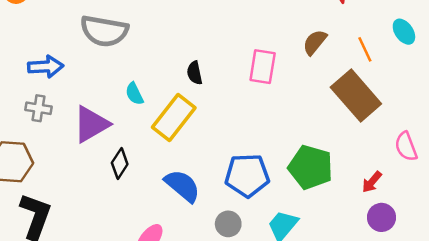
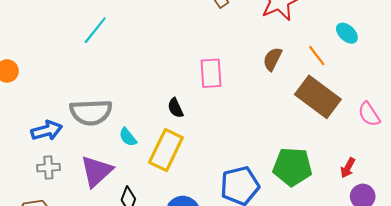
gray semicircle: (104, 31) -> (91, 112), moved
pink rectangle: (263, 67) -> (211, 73), moved
pink semicircle: (406, 147) -> (369, 114), moved

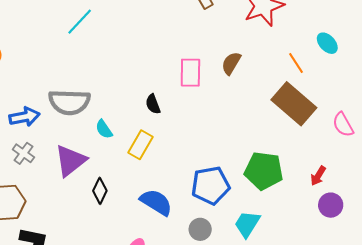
brown semicircle: (273, 59) -> (231, 63), moved
yellow rectangle: (166, 150) -> (140, 145), size x0.7
gray cross: (48, 168) -> (23, 153), turned 35

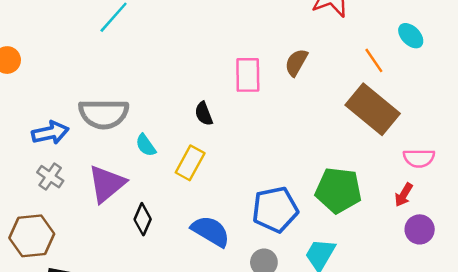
pink semicircle: (343, 125) -> (419, 158), moved, turned -60

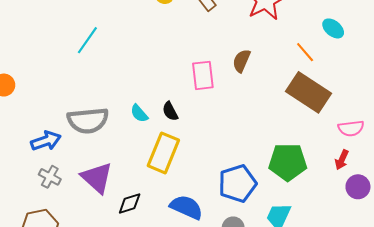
cyan semicircle: (146, 145) -> (139, 113), moved
yellow rectangle: (190, 163) -> (163, 153), size x1.4
purple triangle: (107, 184) -> (97, 178), turned -32
black diamond: (143, 219) -> (130, 203), turned 55

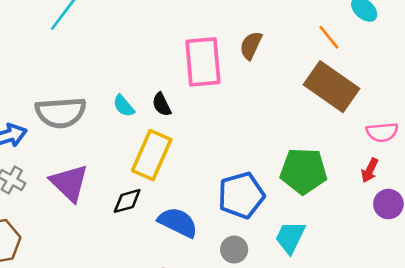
pink rectangle: (203, 75) -> (203, 62), size x1.4
black diamond: (130, 203) -> (127, 201), moved

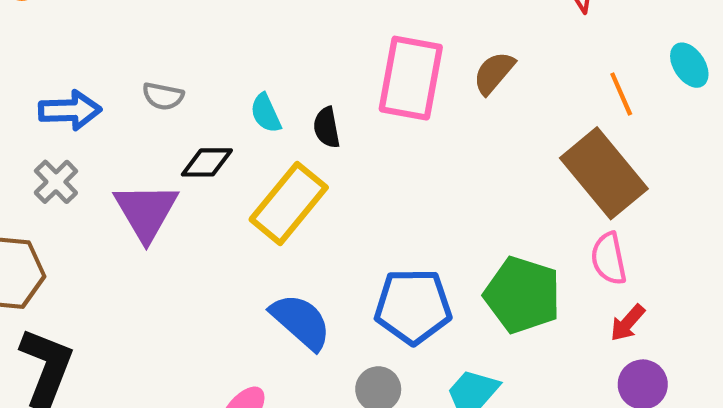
gray semicircle: (61, 112) -> (163, 96), size x0.5
pink semicircle: (382, 132) -> (609, 259), moved, turned 68
black diamond: (127, 201) -> (207, 162), moved

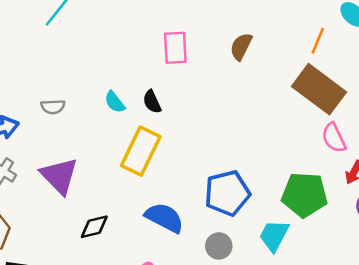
pink rectangle: (411, 78) -> (175, 48), moved, size x0.7
orange line: (621, 94) -> (318, 41), turned 60
black diamond: (207, 162) -> (94, 227), moved
green pentagon: (523, 295) -> (304, 195), moved

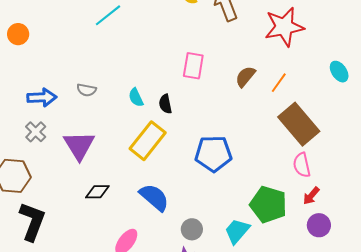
orange line: (318, 41) -> (279, 83), moved
blue pentagon: (227, 193) -> (213, 154), moved

